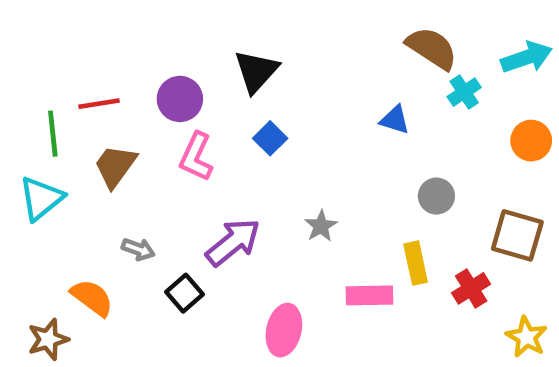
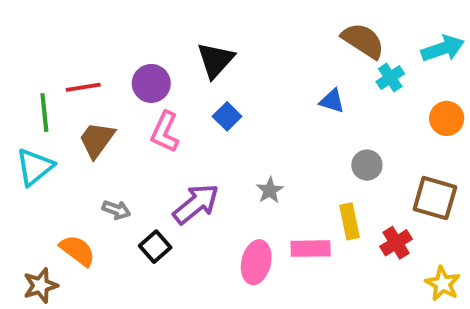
pink ellipse: (284, 330) -> (256, 262), moved

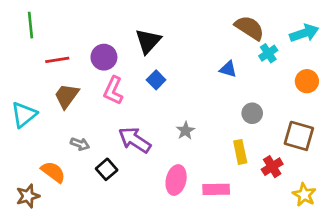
green line: (44, 113) -> (30, 25), moved
purple arrow: (196, 204) -> (135, 140), turned -108
pink rectangle: (311, 249) -> (216, 189), moved

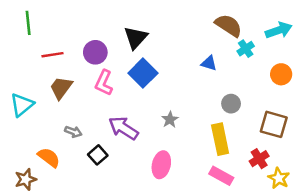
blue square: (156, 80) -> (143, 73), size x1.6
yellow rectangle: (240, 152) -> (220, 139), size x1.4
red cross: (272, 167) -> (259, 159), moved
pink rectangle: (216, 189) -> (221, 176), moved, turned 30

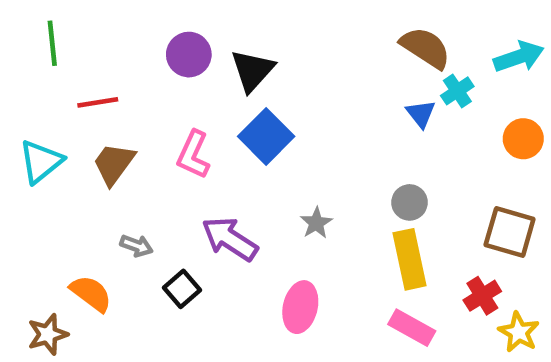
purple circle: (95, 52) -> (189, 55), moved
blue triangle: (209, 63) -> (421, 114), moved, turned 35
gray circle: (231, 104) -> (409, 202), moved
cyan triangle: (22, 105) -> (41, 161), moved

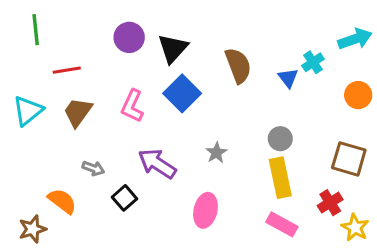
brown semicircle: (425, 48) -> (238, 65), moved, turned 36

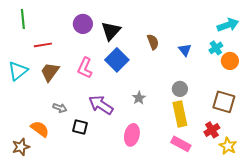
cyan cross: (313, 62) -> (216, 48), moved
brown semicircle: (238, 65) -> (153, 42), size x0.7
black square: (124, 198) -> (80, 127), turned -35

